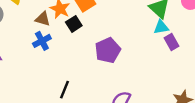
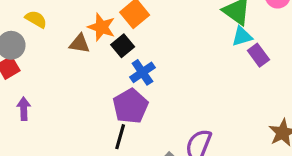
blue cross: (42, 41) -> (142, 72), moved
purple pentagon: (108, 50) -> (131, 106), moved

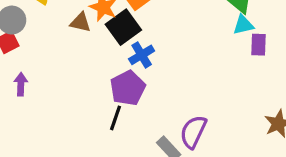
black square: (123, 46) -> (123, 27), size x1.5
purple rectangle: (258, 55) -> (259, 45), turned 35

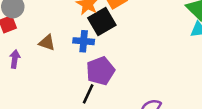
brown triangle: (80, 22) -> (47, 43), moved
blue cross: (142, 55) -> (84, 41), moved, turned 30

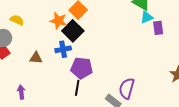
purple arrow: (15, 59) -> (21, 92), moved
purple pentagon: (100, 71) -> (82, 68), turned -30

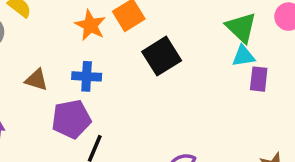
black square: (73, 31) -> (162, 56), moved
purple pentagon: (82, 68) -> (71, 119), moved, turned -30

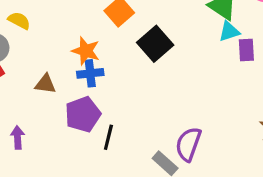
orange star: (90, 25) -> (86, 51), moved

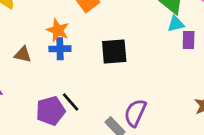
black square: (155, 44) -> (114, 51), moved, turned 32
purple pentagon: (83, 114) -> (51, 111), moved
black line: (108, 137) -> (71, 102), turned -60

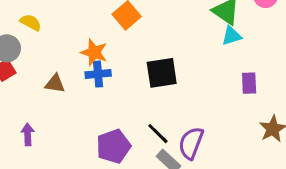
purple rectangle: (189, 40) -> (249, 83), moved
black line: (71, 102) -> (158, 134), moved
purple pentagon: (51, 111) -> (114, 146), moved

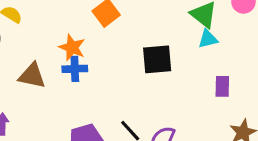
black square: (162, 73) -> (157, 59), moved
brown triangle: (55, 84) -> (32, 76), size x1.4

